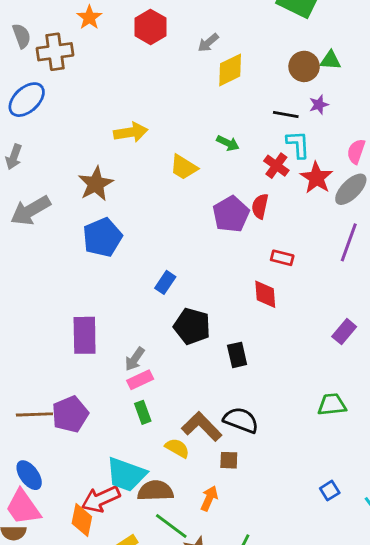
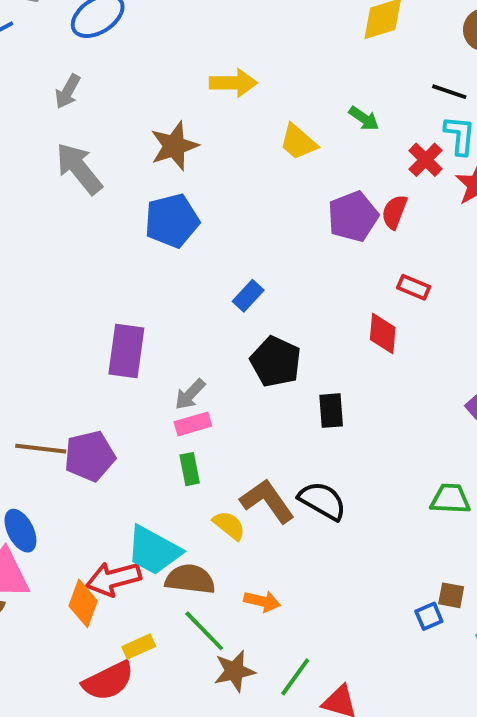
gray arrow: (30, 211) -> (79, 169), turned 72
brown square: (229, 460) -> (451, 595), moved
orange arrow: (209, 498) -> (262, 601), turned 70

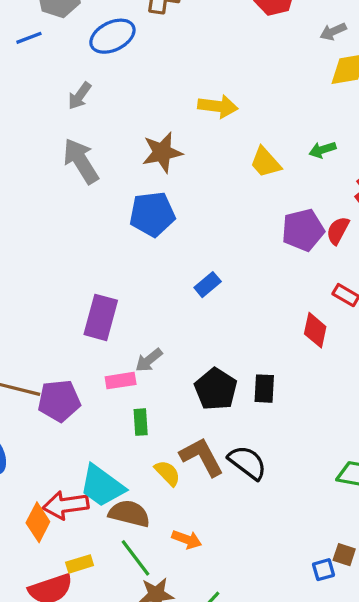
green arrow: (364, 118) -> (322, 150), turned 120
black pentagon: (276, 362) -> (216, 389), moved
pink rectangle: (193, 424) -> (121, 381), moved

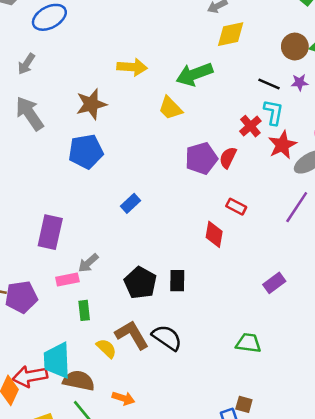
green arrow: (322, 150) -> (194, 74), moved, size x1.8
cyan trapezoid: (102, 486) -> (57, 360), turned 54

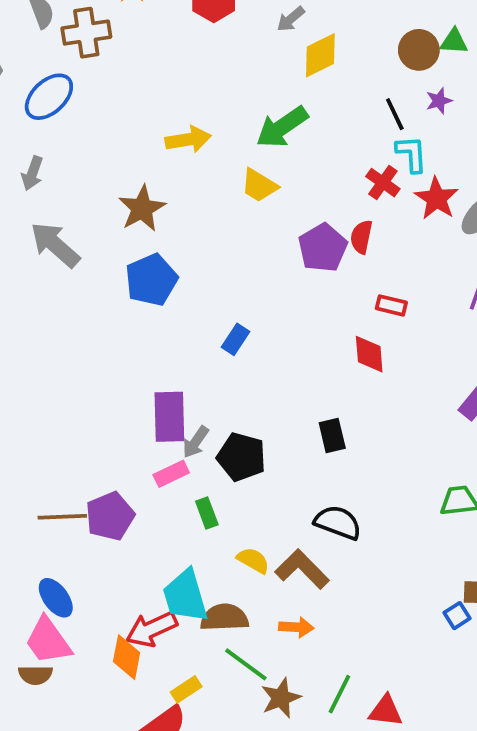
black line: (269, 84) -> (395, 114), turned 55
purple rectangle: (50, 232) -> (169, 417), moved
black pentagon: (140, 283) -> (241, 457), moved
brown L-shape: (132, 335) -> (302, 569), moved

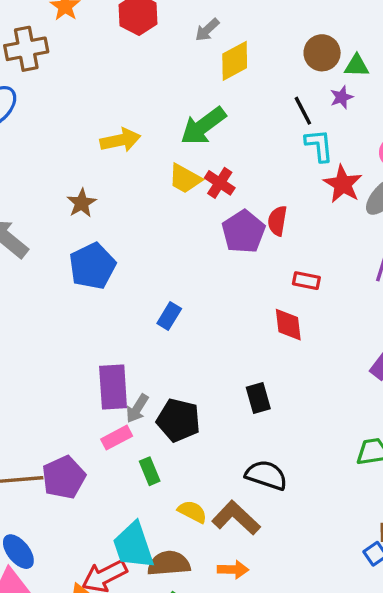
green triangle: (454, 41) -> (357, 66), moved
red cross: (383, 183) -> (220, 183), moved
brown star: (142, 209) -> (82, 203), size x0.7

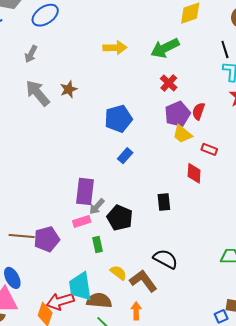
yellow trapezoid: (185, 179) -> (182, 134), moved
brown star: (82, 203) -> (69, 89), moved
blue pentagon: (92, 266) -> (118, 119), moved
black rectangle: (258, 398) -> (164, 202), moved
orange arrow: (233, 570) -> (136, 311), turned -102

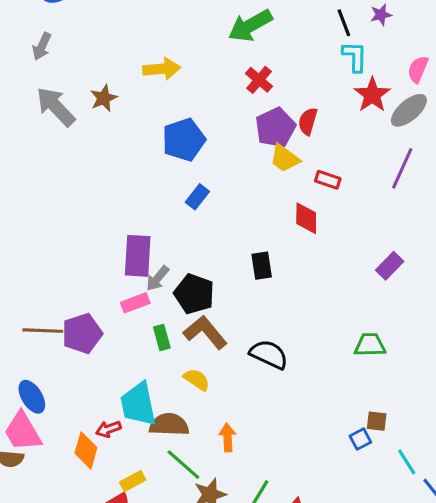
yellow arrow: (115, 48) -> (162, 69), moved
brown L-shape: (143, 281) -> (205, 332), moved
red arrow: (60, 301) -> (108, 429), size x0.6

